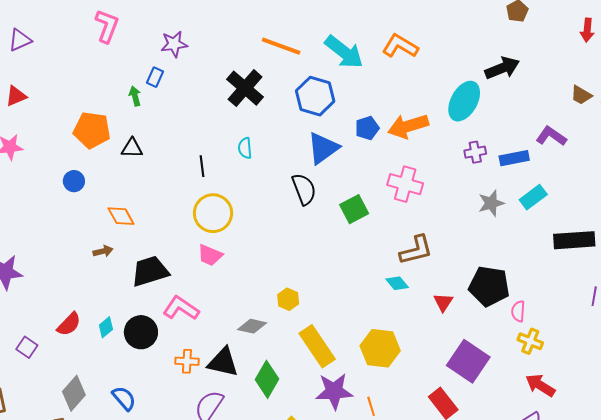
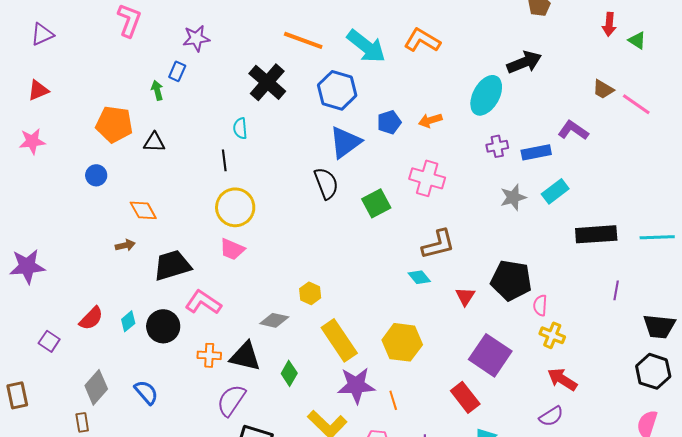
orange arrow: (408, 126) -> (430, 120), size x0.6
cyan semicircle: (245, 148) -> (240, 128), moved
green diamond: (267, 379) -> (289, 373), size x0.7

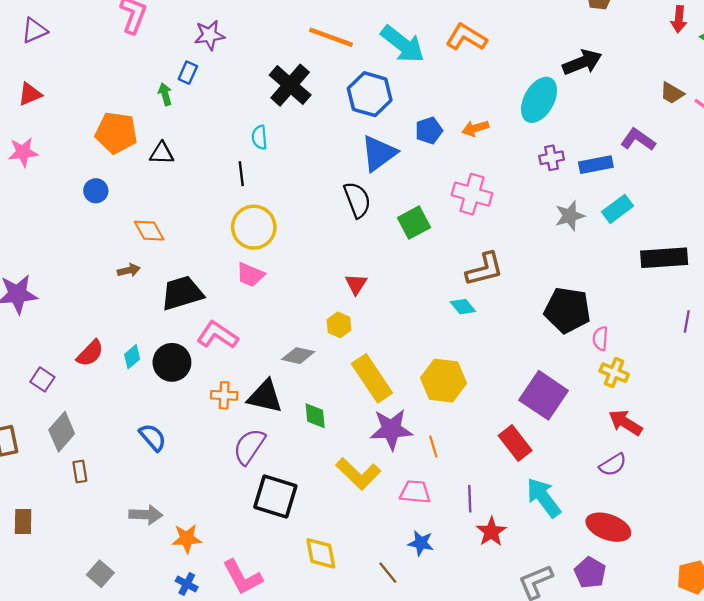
red triangle: (465, 296) -> (356, 284), moved
green diamond: (289, 373) -> (315, 416), turned -35
gray diamond: (96, 387) -> (62, 432), moved

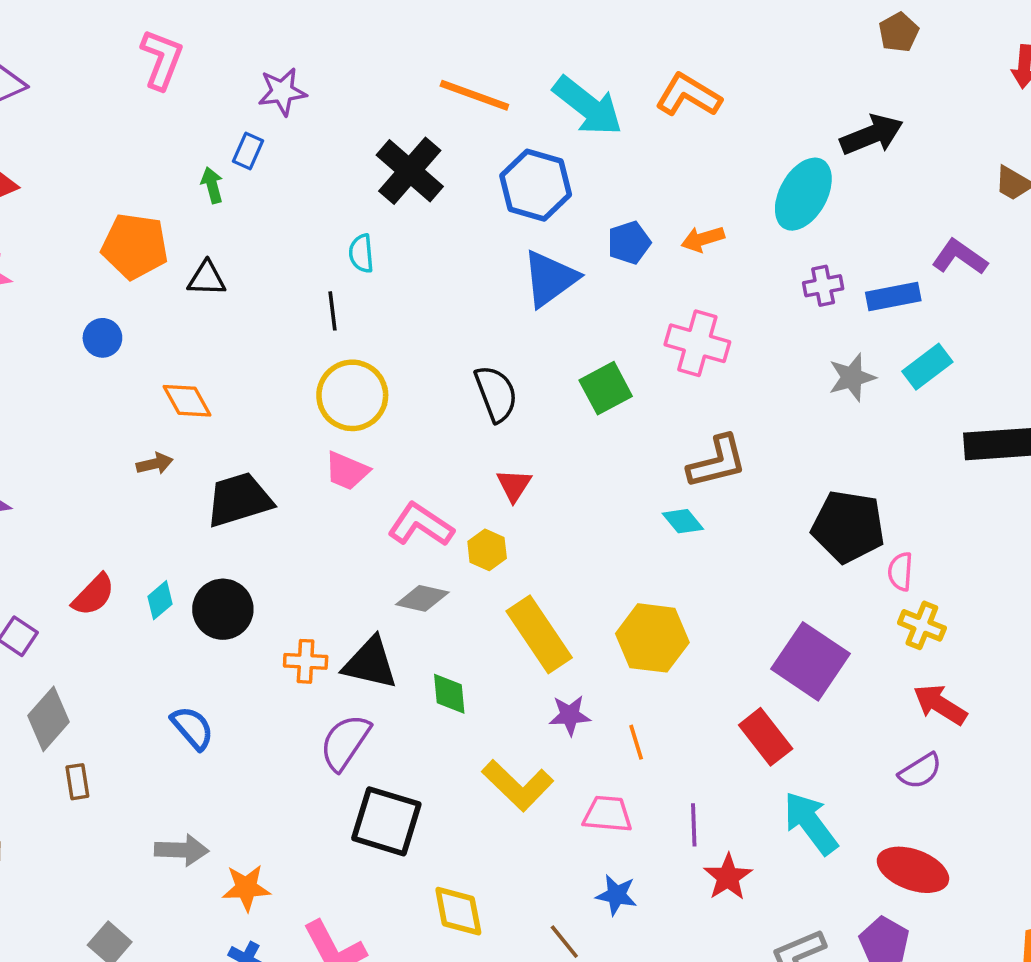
black semicircle: (357, 200) -> (496, 394), moved
pink L-shape: (217, 335) -> (421, 525), moved
purple star: (391, 429) -> (570, 715), size x0.6

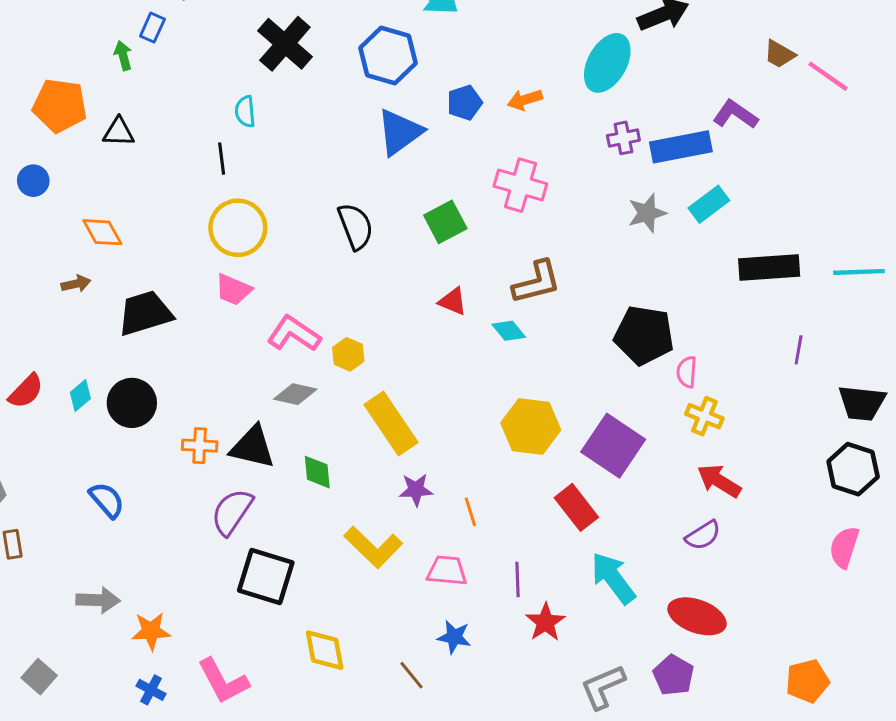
blue rectangle: (893, 297) -> (681, 147), size x1.4
red triangle: (514, 485) -> (453, 301), moved, turned -40
yellow hexagon: (652, 638) -> (531, 426), moved

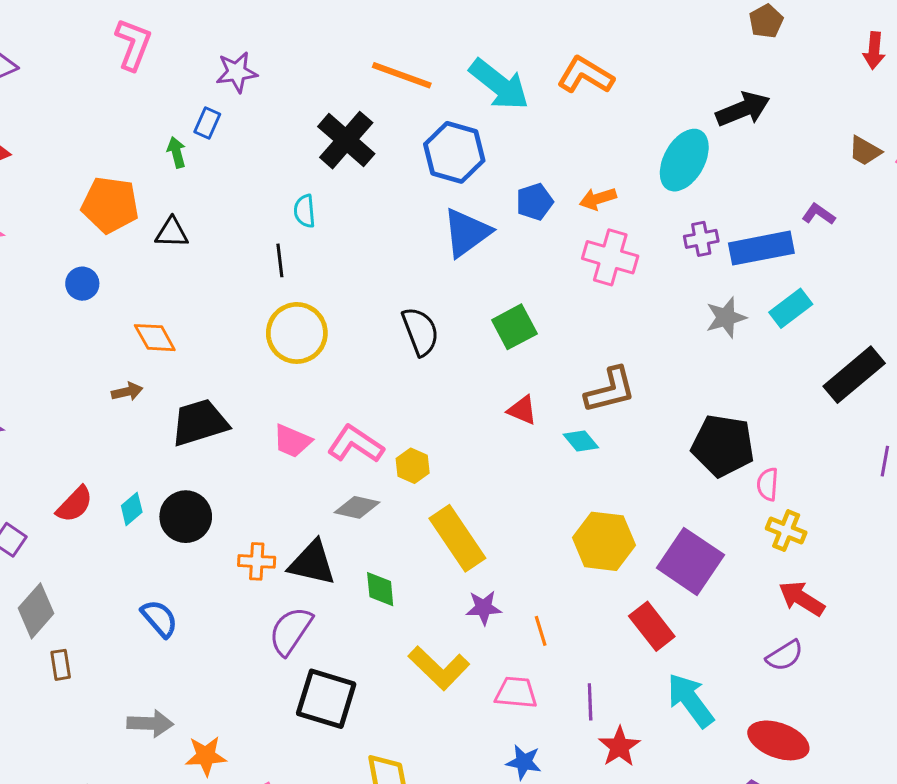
purple L-shape: (735, 114) -> (819, 214), size x0.7
pink cross: (520, 185) -> (610, 257), moved
black rectangle: (769, 267) -> (854, 375), turned -36
pink trapezoid: (233, 290) -> (292, 441), moved

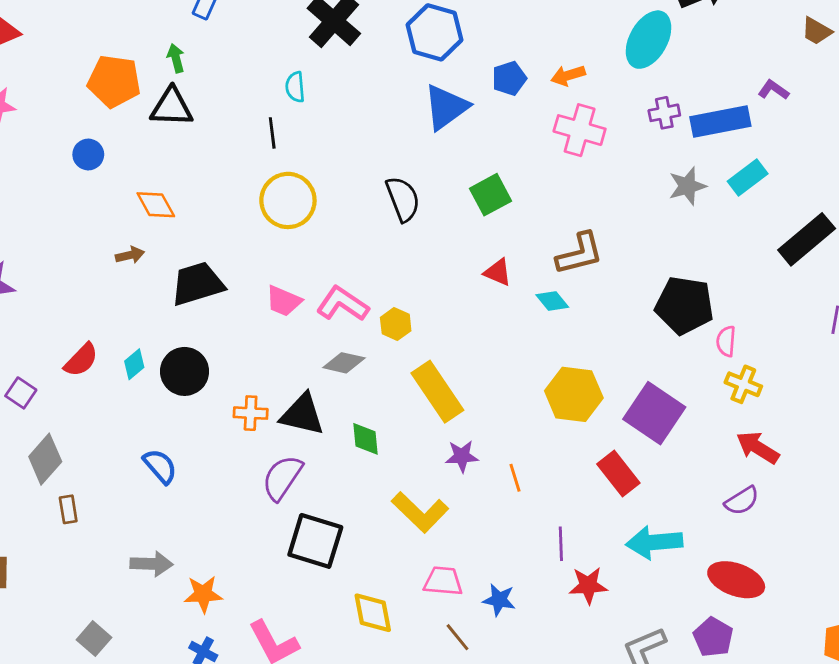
green arrow: (176, 152) -> (176, 58), moved
black triangle: (172, 233) -> (172, 107), size x1.4
pink trapezoid: (516, 693) -> (443, 581), moved
cyan arrow: (690, 700) -> (654, 542), turned -58
red star: (619, 747) -> (588, 585), turned 30

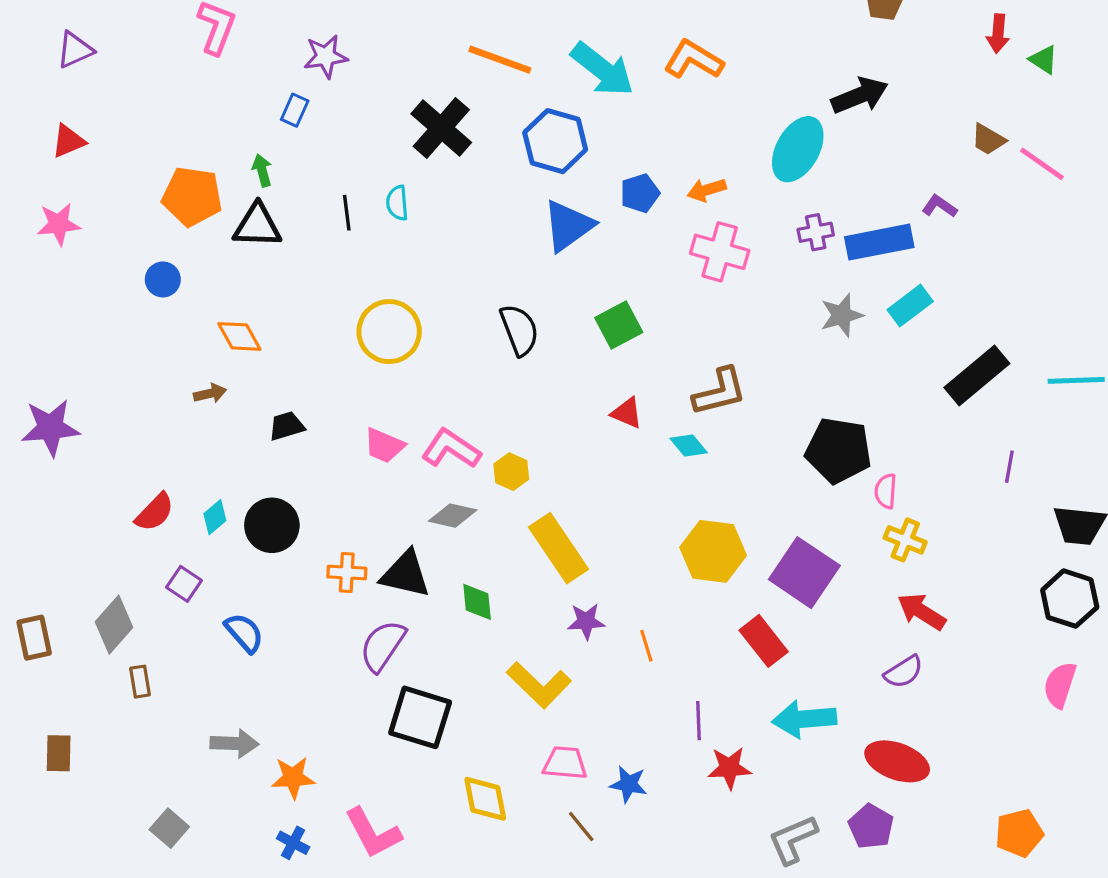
black line: (272, 133) -> (347, 213), moved
black trapezoid: (197, 284) -> (287, 426), size x0.6
purple square: (21, 393) -> (184, 584), moved

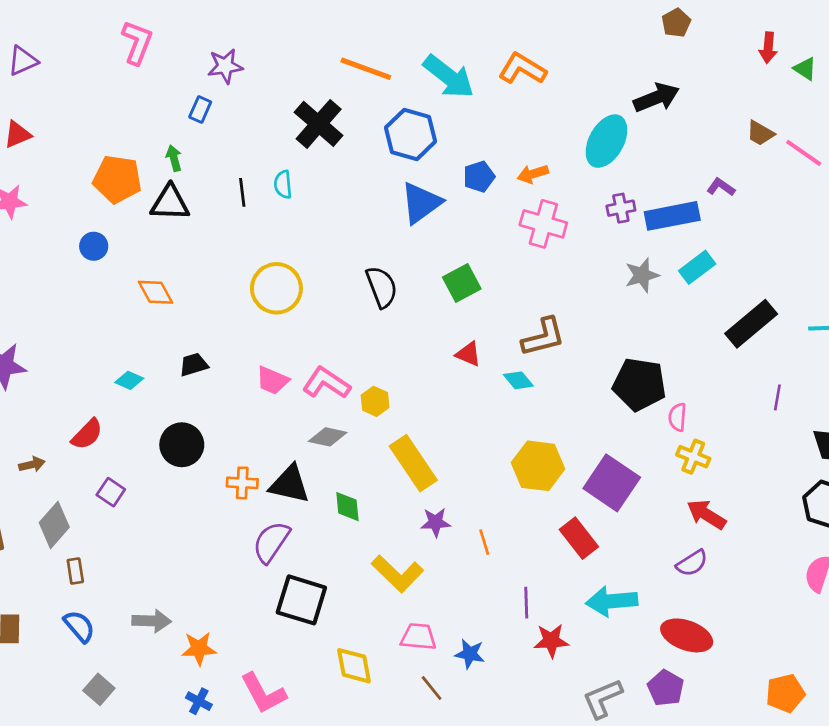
brown arrow: (210, 393) -> (32, 464), moved
cyan diamond: (215, 517) -> (129, 380), moved, turned 64
blue semicircle: (244, 633) -> (79, 626), moved

